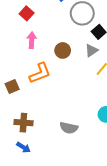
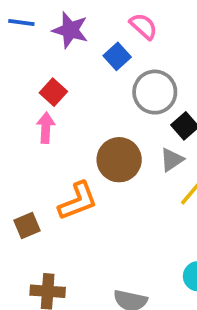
pink arrow: (32, 40) -> (46, 128), moved
brown circle: (63, 50) -> (119, 160), size x1.5

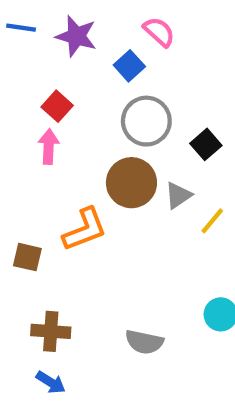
gray circle: (155, 92) -> (146, 121), moved
gray triangle: (172, 160) -> (178, 195), moved
brown square: (27, 225) -> (27, 257), turned 36

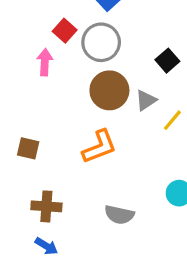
red square: (57, 106) -> (65, 31), moved
gray circle: (146, 121) -> (101, 42), moved
orange L-shape: (85, 229) -> (99, 147), moved

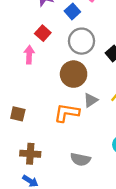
gray circle: (101, 42) -> (82, 41), moved
gray triangle: (146, 100) -> (91, 100), moved
orange L-shape: (99, 147) -> (67, 113), turned -150

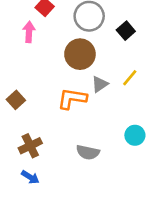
brown square: (18, 114) -> (16, 100), turned 35
brown cross: (30, 154) -> (30, 146), turned -30

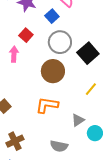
black square: (126, 31) -> (88, 53), size x1.5
gray triangle: (100, 84) -> (78, 120), moved

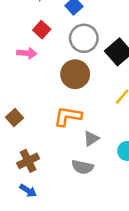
pink arrow: (14, 54) -> (27, 53), turned 91
gray triangle: (78, 120) -> (91, 139), moved

